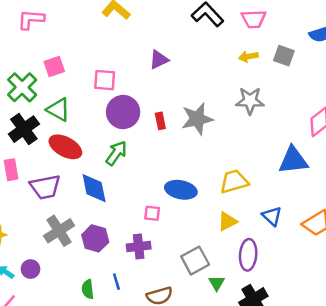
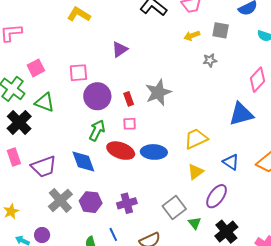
gray star: (250, 101) -> (210, 60), moved, size x0.6
red ellipse: (65, 147) -> (121, 151), moved
pink square: (152, 213) -> (130, 124), moved
purple ellipse: (248, 255) -> (217, 196), turned 40

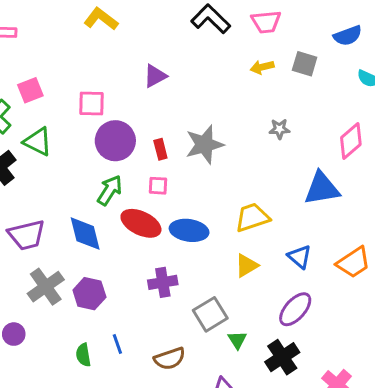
gray star: (210, 60) -> (279, 129), moved
purple ellipse: (217, 196) -> (295, 309), moved
purple cross: (127, 203) -> (163, 282), moved

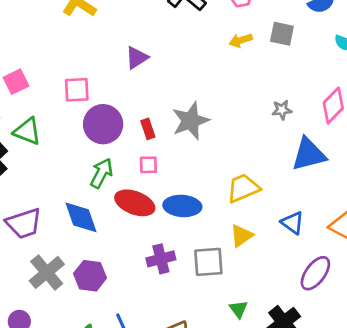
gray star: (279, 129) -> (282, 110), moved
purple ellipse: (295, 309) -> (315, 273), moved
gray square: (210, 314) -> (208, 262), moved, turned 32

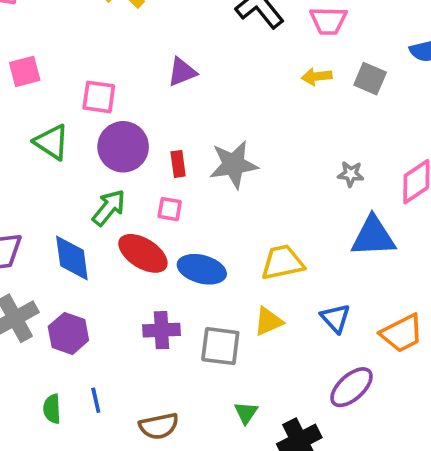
green triangle: (27, 131) -> (52, 142), moved

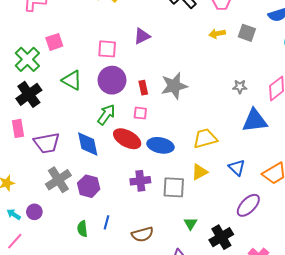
pink square: (99, 97) -> (107, 49), moved
blue line: (96, 400) -> (106, 222), turned 32

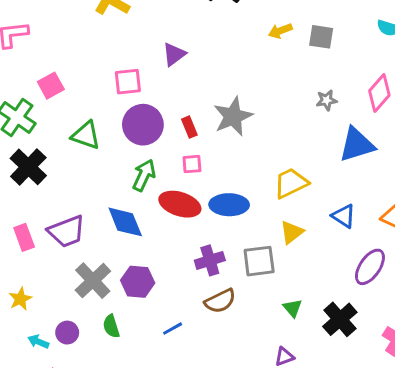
gray square: (247, 33) -> (321, 37), moved
pink rectangle: (18, 128) -> (24, 237), moved
blue line: (106, 222) -> (173, 329), turned 56
green semicircle: (82, 229) -> (111, 326), moved
brown semicircle: (142, 234) -> (220, 301), moved

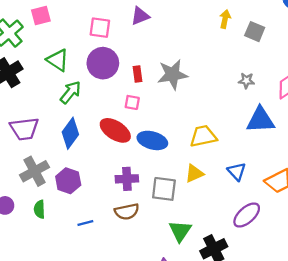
yellow arrow: (280, 31) -> (225, 19), turned 108
green arrow: (144, 175) -> (71, 92), moved
blue diamond: (125, 222) -> (70, 133), turned 44
green triangle: (292, 308) -> (180, 231), size x1.5

